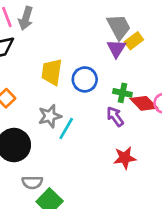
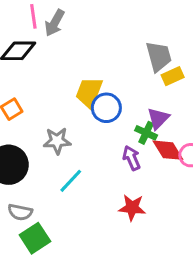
purple triangle: (116, 48) -> (158, 118), moved
yellow trapezoid: (52, 72) -> (89, 92), moved
cyan line: (66, 129) -> (71, 181), moved

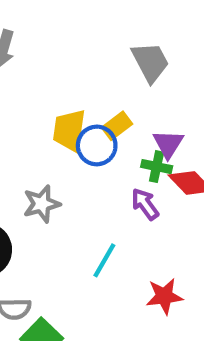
yellow rectangle: (173, 76) -> (117, 126), moved
cyan line: (71, 181) -> (104, 260), moved
red star: (132, 208) -> (164, 296), moved

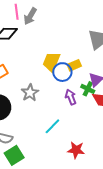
gray star: (42, 204) -> (30, 93), turned -30
purple arrow: (145, 204) -> (71, 97), moved

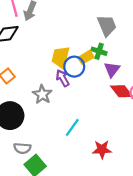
green cross: (88, 89) -> (99, 51), moved
purple arrow: (71, 97) -> (63, 78), moved

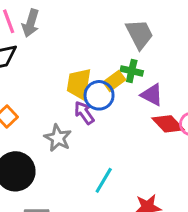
purple triangle: (112, 70) -> (152, 95), turned -35

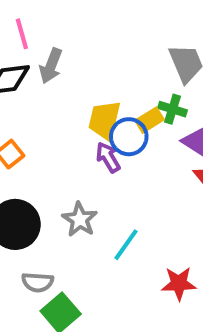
gray arrow: (31, 23) -> (51, 66), moved
gray star: (58, 138) -> (80, 219), moved

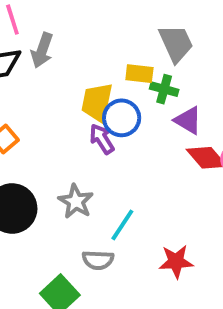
yellow rectangle: (150, 120) -> (139, 74), moved, turned 40
gray semicircle: (38, 282) -> (98, 260), moved

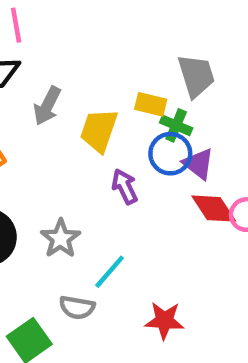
gray arrow: (42, 50) -> (47, 106), moved
blue circle: (122, 118) -> (170, 154), moved
purple arrow: (102, 139) -> (125, 187), moved

